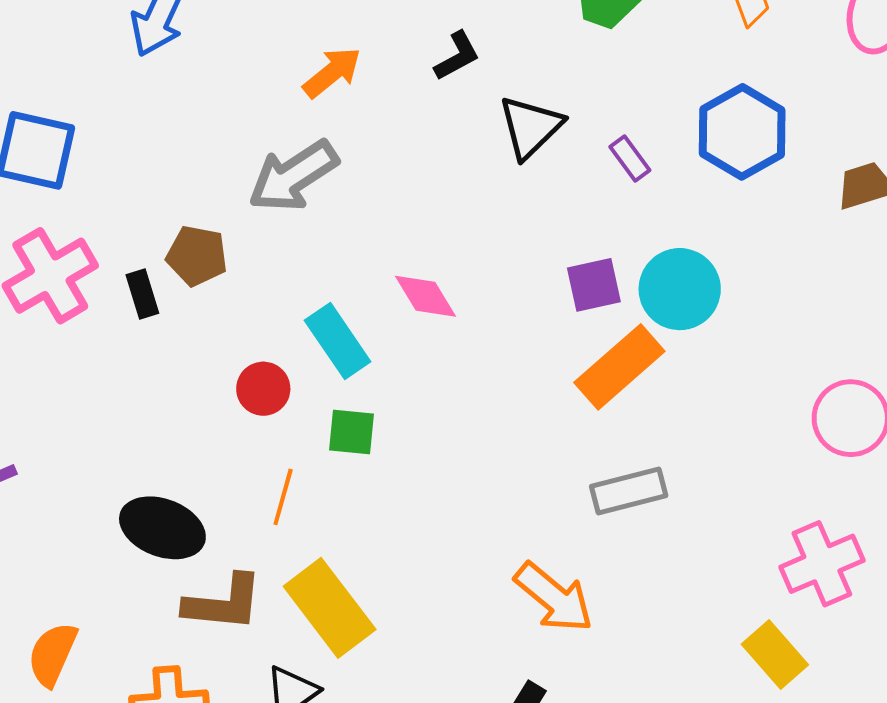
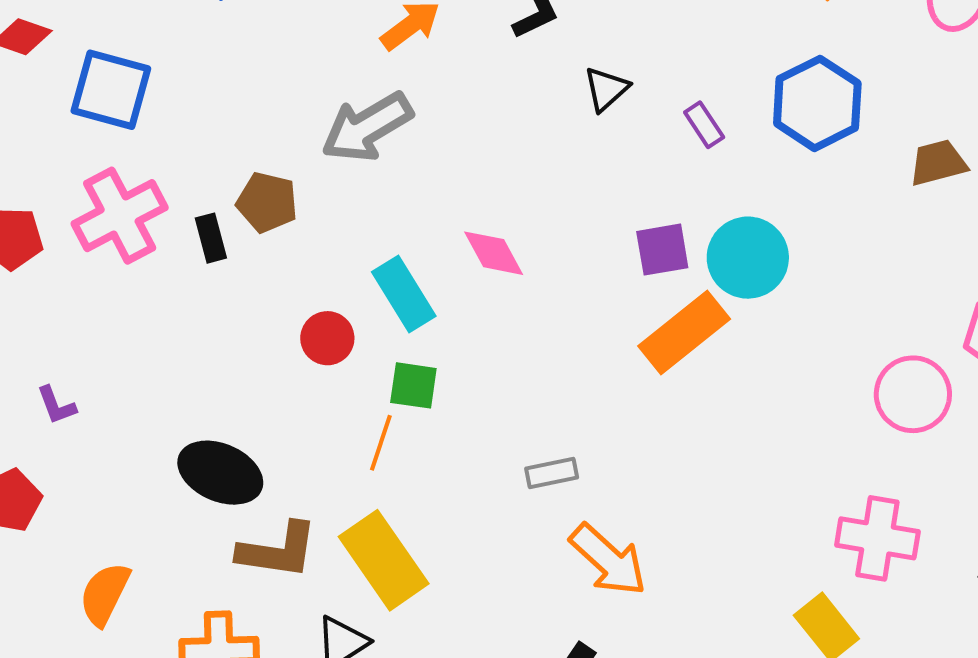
black triangle: (531, 127) -> (606, 89), size x0.7
gray rectangle: (629, 491) -> (552, 473), moved, size x0.7
orange line: (283, 497) -> (381, 443), moved
pink cross: (822, 564) -> (877, 538), turned 30

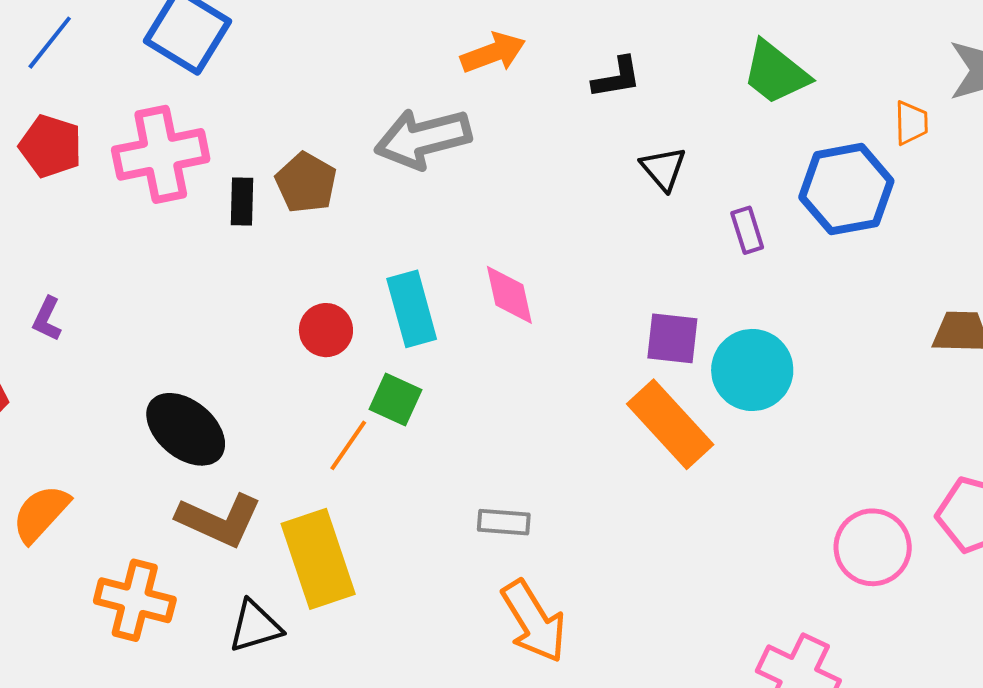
black triangle: (606, 89) -> (663, 169), turned -45
blue hexagon: (817, 103) -> (846, 189), moved
orange rectangle: (684, 333) -> (670, 424), turned 70
purple L-shape: (56, 405) -> (47, 319), turned 30

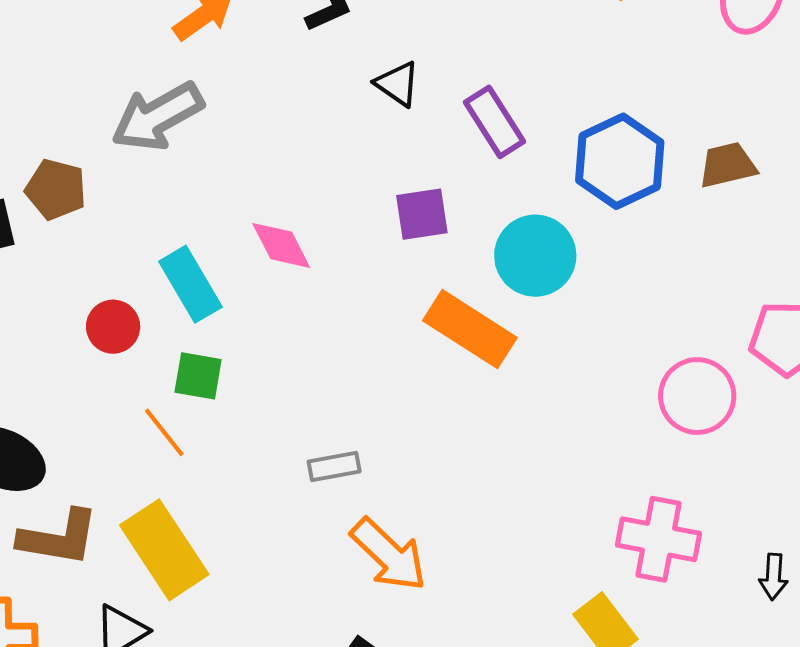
blue hexagon: (846, 189) -> (620, 161), moved
purple rectangle: (747, 230) -> (494, 122), size x1.5
purple square: (672, 338) -> (422, 214), moved
orange line: (348, 445) -> (164, 432), turned -58

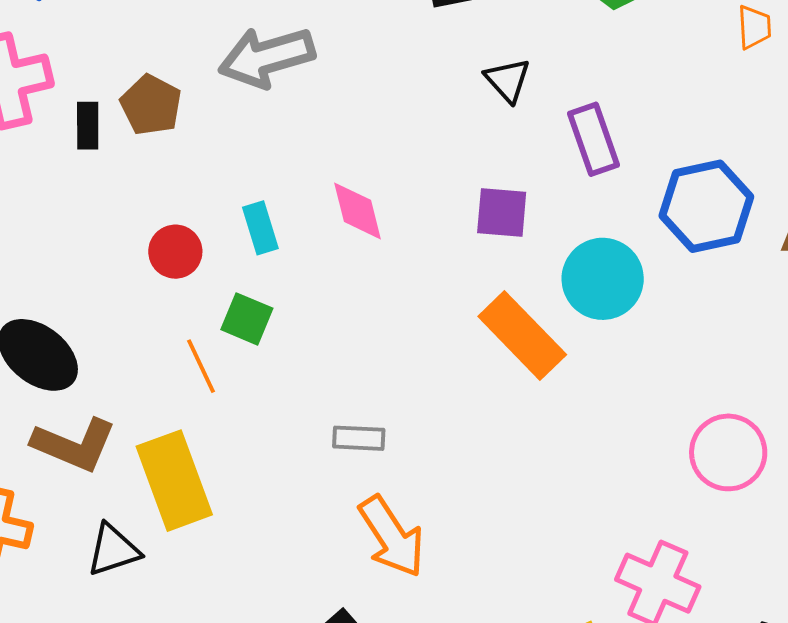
cyan rectangle: (190, 284) -> (260, 228), size x0.7

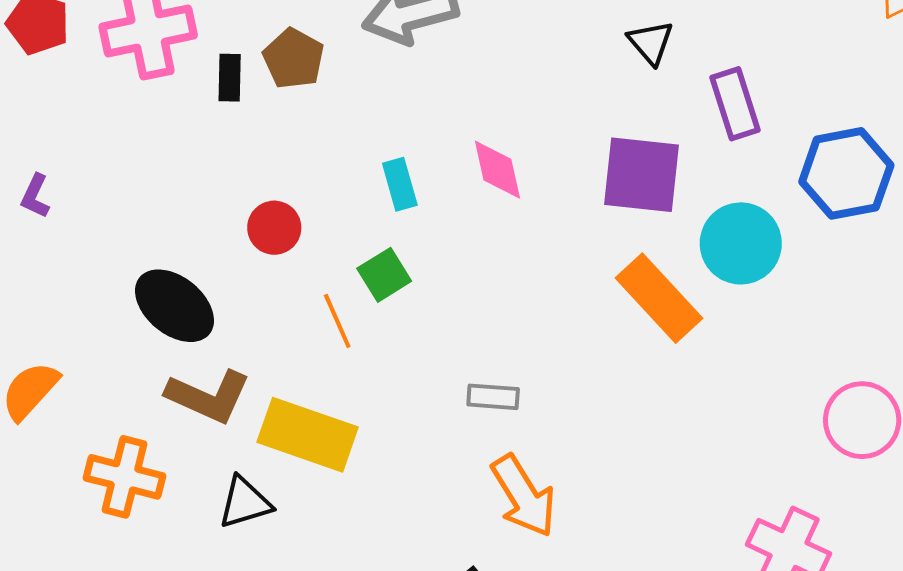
purple square: (502, 213) -> (641, 175), size x1.5
red circle: (175, 252) -> (274, 228), moved
green square: (247, 319) -> (384, 275), turned 34
yellow rectangle: (174, 481) -> (308, 435), turned -52

